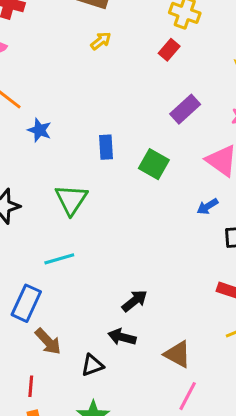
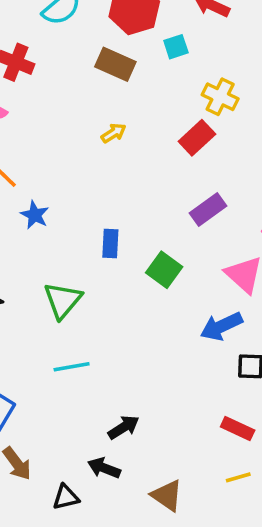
yellow arrow: (101, 41) -> (114, 133), moved
red rectangle: (169, 50) -> (197, 138), size x1.4
blue arrow: (207, 206) -> (221, 326), size x1.6
cyan line: (59, 259) -> (72, 367), moved

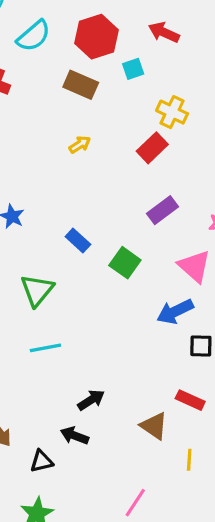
blue rectangle: (110, 244) -> (78, 241), turned -50
yellow line: (238, 477) -> (189, 460), moved, turned -70
brown triangle: (167, 495) -> (154, 426), moved

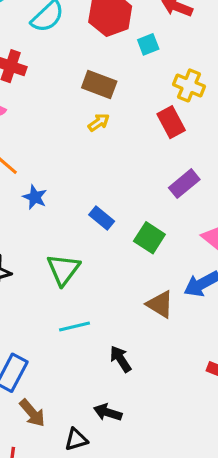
brown rectangle: (81, 85) -> (99, 85), moved
red rectangle: (152, 148) -> (171, 122), turned -72
black arrow: (91, 400) -> (121, 359), moved, turned -88
brown triangle: (154, 426) -> (160, 304), moved

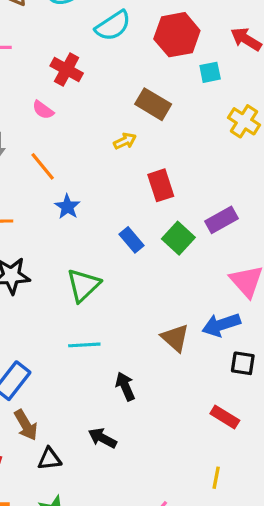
yellow arrow: (99, 122) -> (125, 141), moved
red rectangle: (171, 122) -> (161, 185), moved
green square: (149, 238) -> (178, 238), moved
black triangle: (76, 439) -> (49, 459), moved

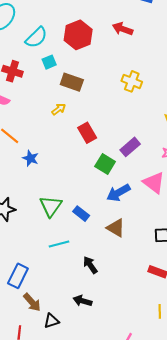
cyan square: (210, 72) -> (49, 62), moved
blue rectangle: (131, 240) -> (81, 214), moved
blue arrow: (221, 325) -> (118, 193), moved

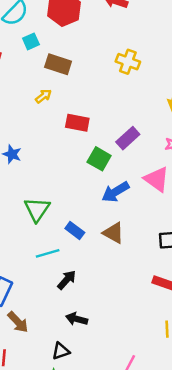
red rectangle: (87, 133) -> (77, 123), turned -48
blue rectangle: (81, 214) -> (75, 230), moved
black arrow: (90, 265) -> (67, 280), moved, turned 78
black triangle: (51, 321) -> (61, 351), moved

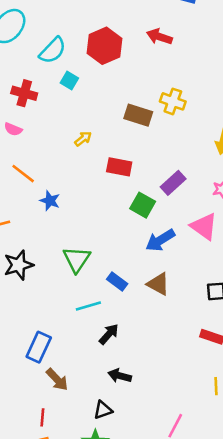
cyan square: (31, 41) -> (69, 80), turned -35
brown rectangle: (58, 64) -> (138, 115), moved

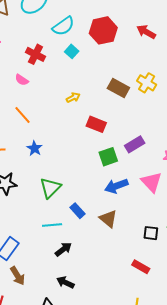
blue star: (50, 201) -> (35, 148), moved
green square: (143, 205) -> (108, 157), turned 30

